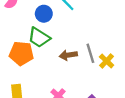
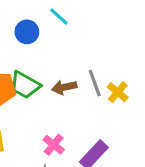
green trapezoid: (39, 37) -> (25, 85), moved

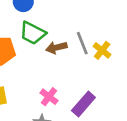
green trapezoid: (25, 85) -> (33, 33), moved

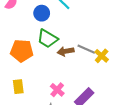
gray line: (82, 43) -> (86, 49), turned -48

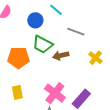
gray line: (86, 49) -> (76, 32), moved
pink cross: (57, 90) -> (55, 93), size x1.5

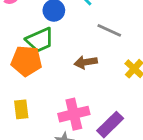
green trapezoid: (43, 44) -> (40, 40), moved, turned -55
pink cross: (55, 93) -> (74, 114), turned 35

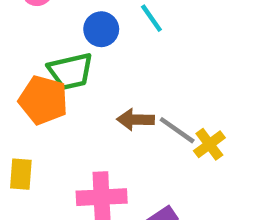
gray line: (109, 30) -> (177, 130), moved

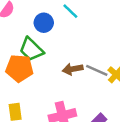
green trapezoid: (71, 71) -> (31, 49), turned 68

